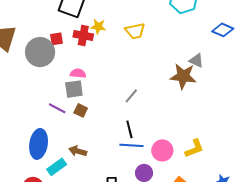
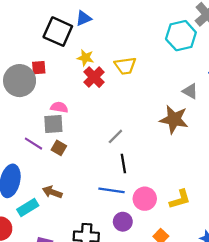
red cross: (83, 35) -> (94, 77), moved, turned 30
gray triangle: (196, 61) -> (190, 91), moved
black line: (129, 129) -> (123, 163), moved

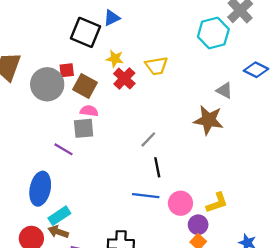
brown square: (59, 148) -> (85, 86), moved, size x1.5
brown arrow: (52, 192) -> (58, 232), moved
purple circle: (123, 222) -> (198, 225), moved

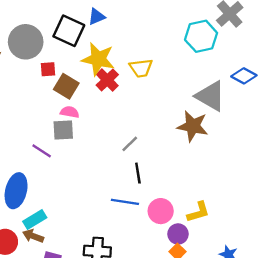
yellow star: (115, 59) -> (98, 59), size x1.8
gray circle: (47, 84) -> (26, 42), moved
gray triangle: (224, 90) -> (210, 96), size x1.8

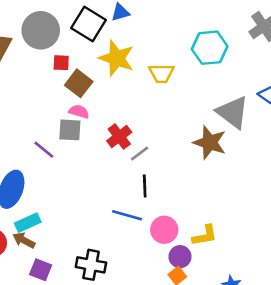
cyan hexagon: (201, 36) -> (210, 48), moved
red cross: (107, 80) -> (119, 137), moved

